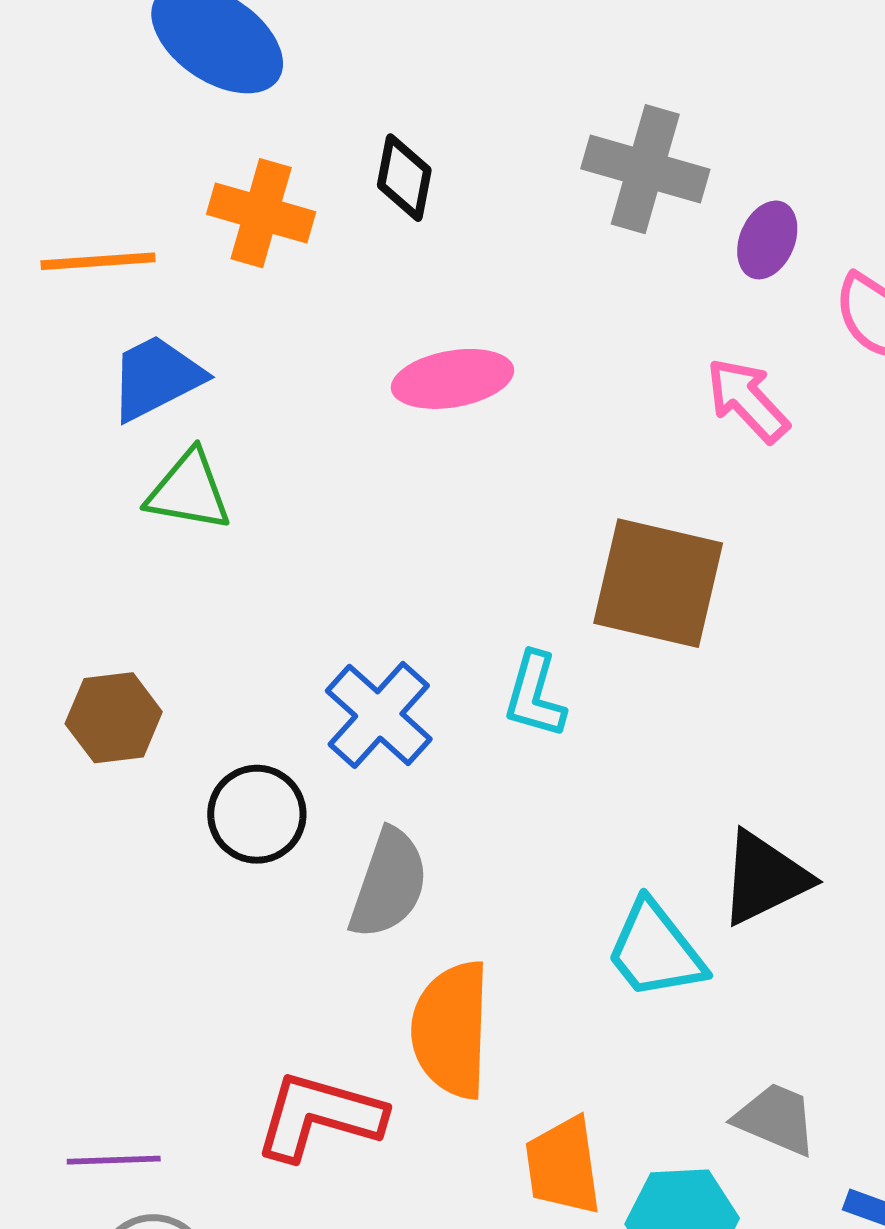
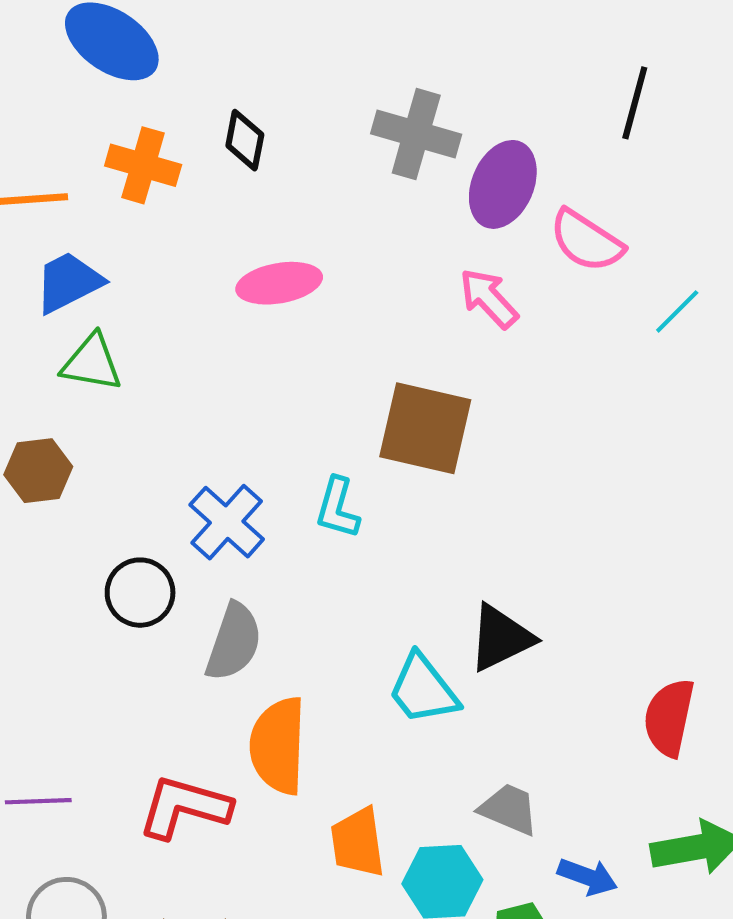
purple ellipse: (767, 240) -> (503, 184), size x1.6
brown hexagon: (114, 718) -> (38, 471), moved
purple line: (114, 1160) -> (38, 801), moved

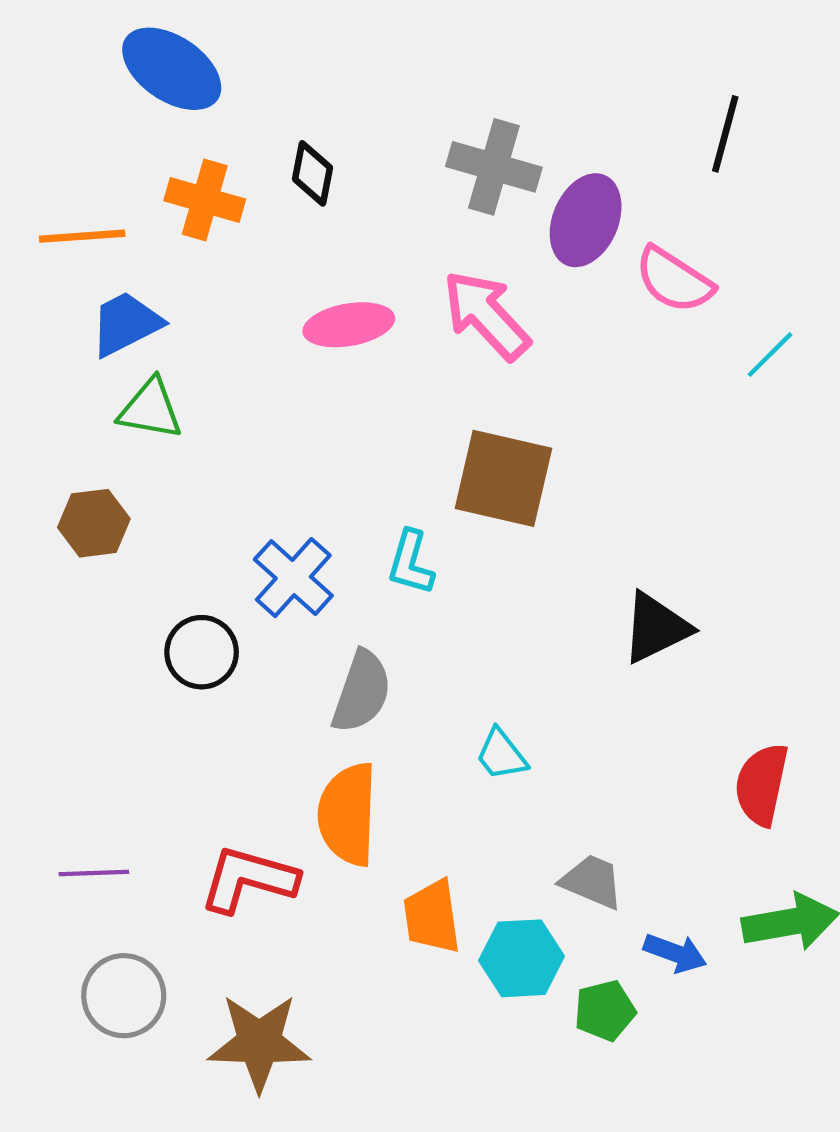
pink arrow: (489, 298) -> (486, 315), moved, size x1.4
black triangle: (501, 638) -> (656, 628), moved
gray semicircle: (234, 642) -> (362, 692), moved
cyan trapezoid: (423, 689) -> (501, 755), size x0.7

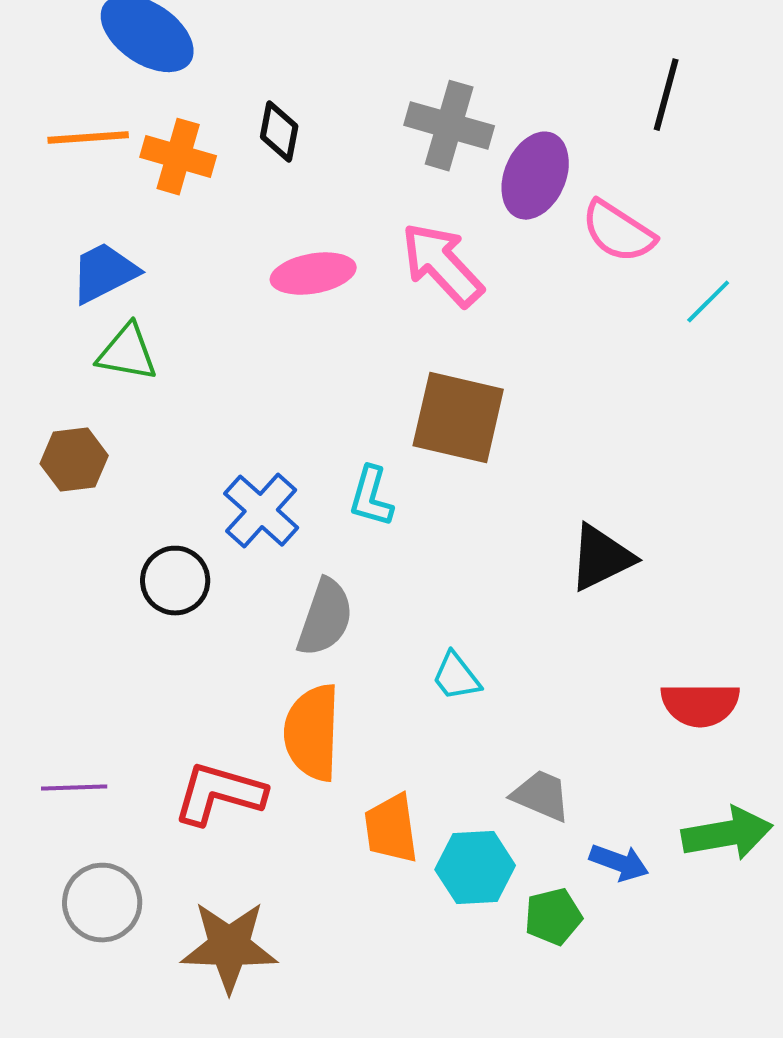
orange line: (82, 236) -> (88, 138), moved
red semicircle: (762, 784) -> (700, 705), turned -102

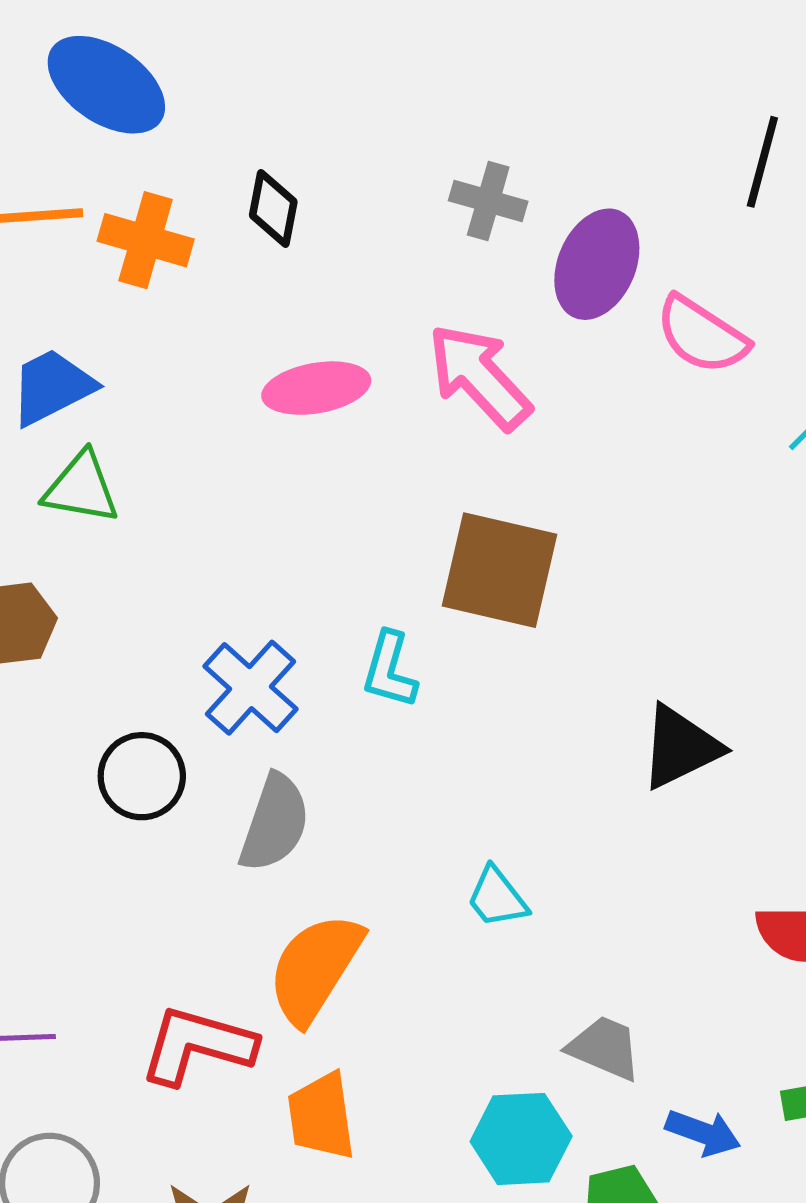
gray cross: (449, 126) -> (488, 201), size x0.7
gray semicircle: (325, 618) -> (275, 823), moved
orange semicircle: (312, 733) -> (315, 968), turned 30
orange trapezoid: (391, 829) -> (321, 1116), moved

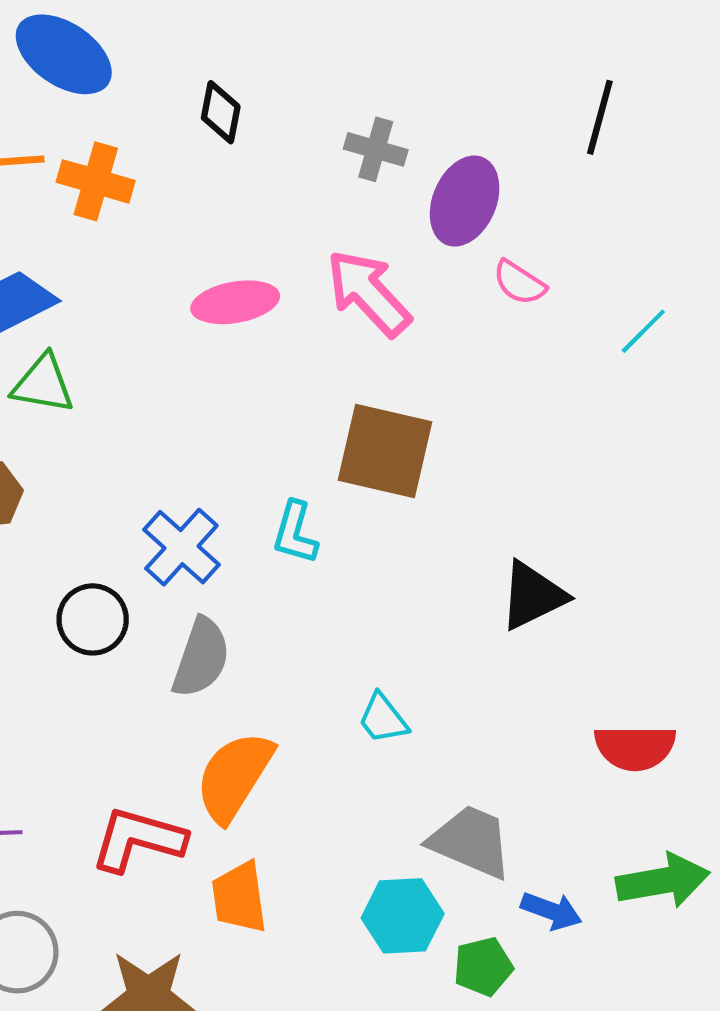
black diamond: (273, 209) -> (221, 112), moved
pink semicircle: (702, 335) -> (519, 283), moved, size x0.7
gray trapezoid: (604, 1048) -> (471, 842), size x1.4

